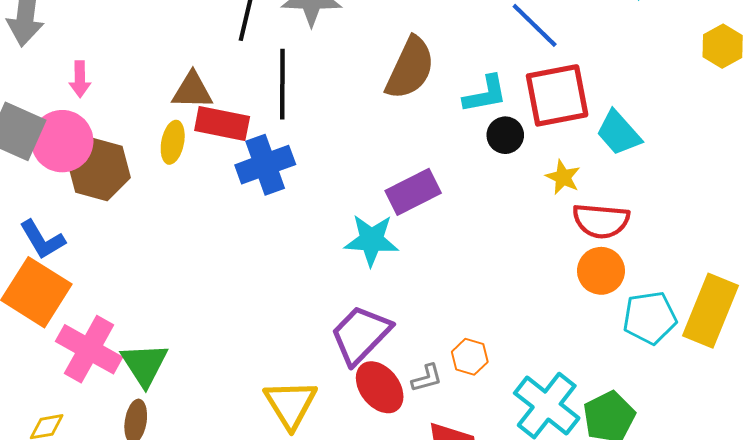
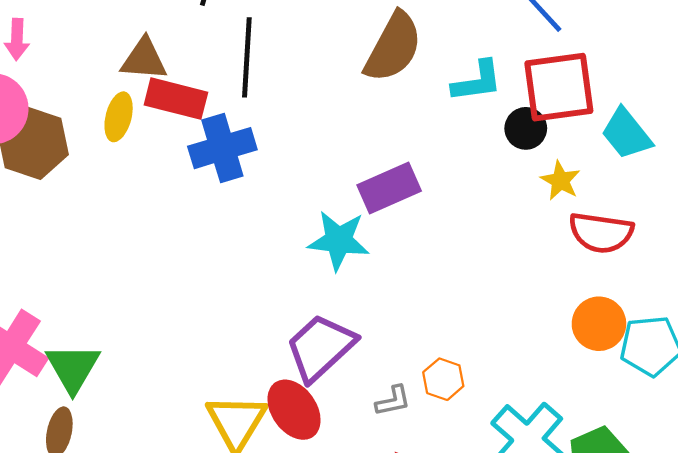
black circle: (505, 135) -> (526, 128), moved
orange circle: (601, 271) -> (599, 324), moved
red ellipse: (380, 387) -> (294, 410), moved

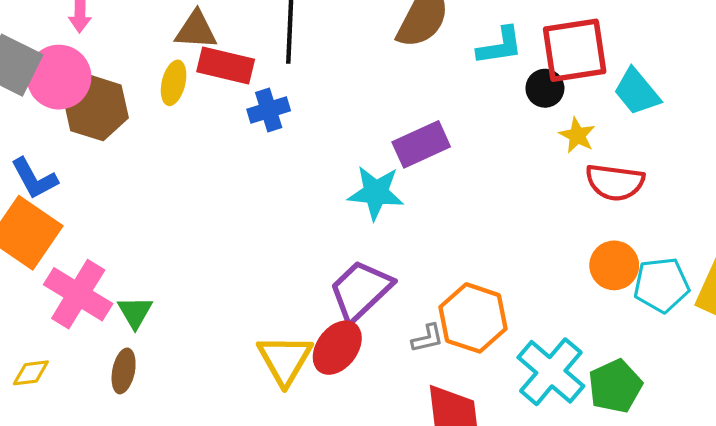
blue cross: (222, 148) -> (269, 110), size x0.7
green triangle: (73, 368) -> (135, 312), size x0.7
orange hexagon: (443, 379) -> (473, 318), size x1.8
red ellipse: (294, 410) -> (337, 348), turned 72

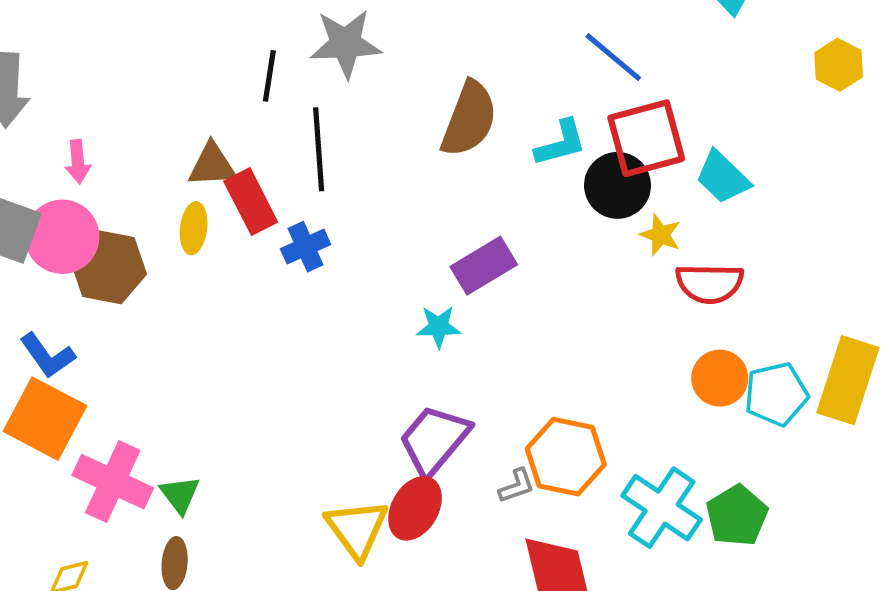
red rectangle: (226, 65) -> (251, 202), turned 56
black circle: (545, 88) -> (618, 185), size x1.5
cyan star: (376, 193) -> (439, 327), size x0.7

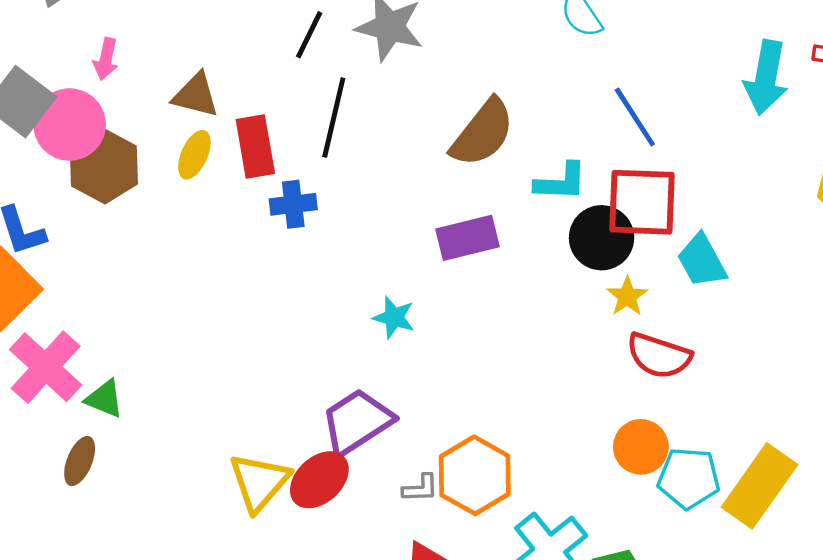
brown triangle: (212, 165) -> (196, 95), moved
purple rectangle: (484, 266) -> (468, 238), moved
green triangle: (180, 495) -> (104, 399), turned -48

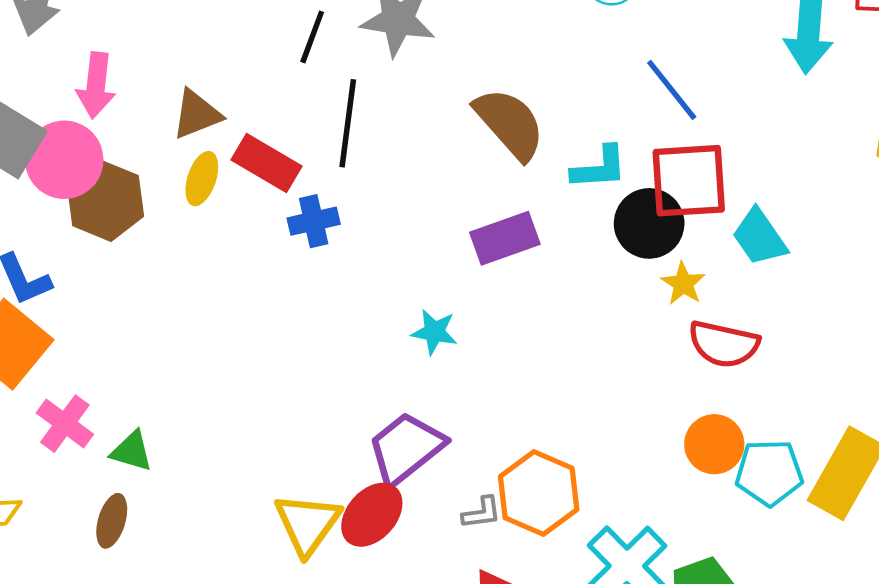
pink arrow: (106, 59) -> (96, 85), size x1.4
brown triangle: (196, 95) -> (197, 114), turned -30
brown semicircle: (483, 133) -> (510, 124), turned -74
red rectangle: (255, 146) -> (266, 163), turned -44
pink cross: (46, 367) -> (65, 424), size x0.7

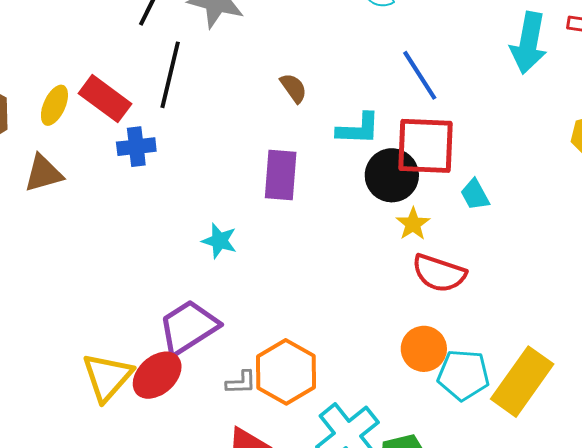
brown triangle: (197, 114) -> (43, 173), moved
brown semicircle: (510, 124) -> (294, 88), size x0.5
cyan trapezoid: (760, 237) -> (475, 195), size x0.7
purple rectangle: (505, 238) -> (281, 175), turned -72

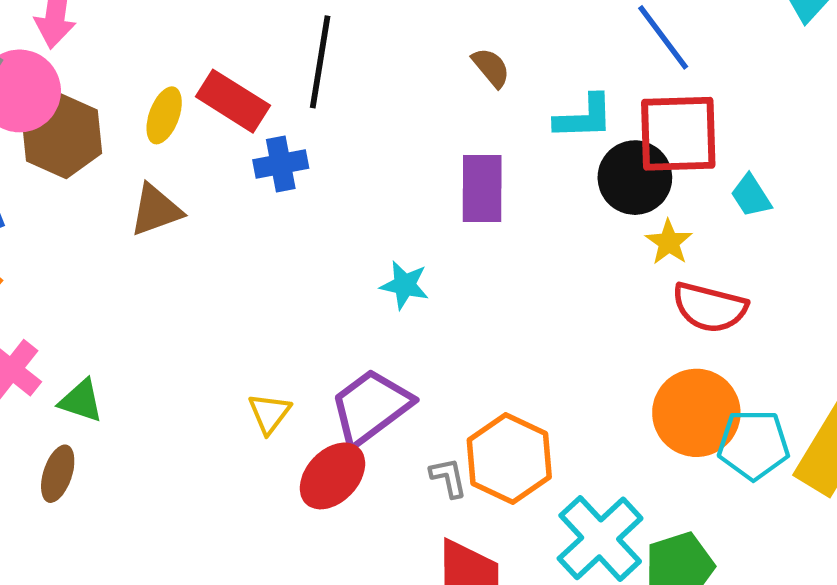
orange circle: (424, 349) -> (696, 413), size x1.4
yellow triangle: (107, 377) -> (269, 413), moved, size x0.6
gray L-shape: (241, 382) -> (448, 478), turned -96

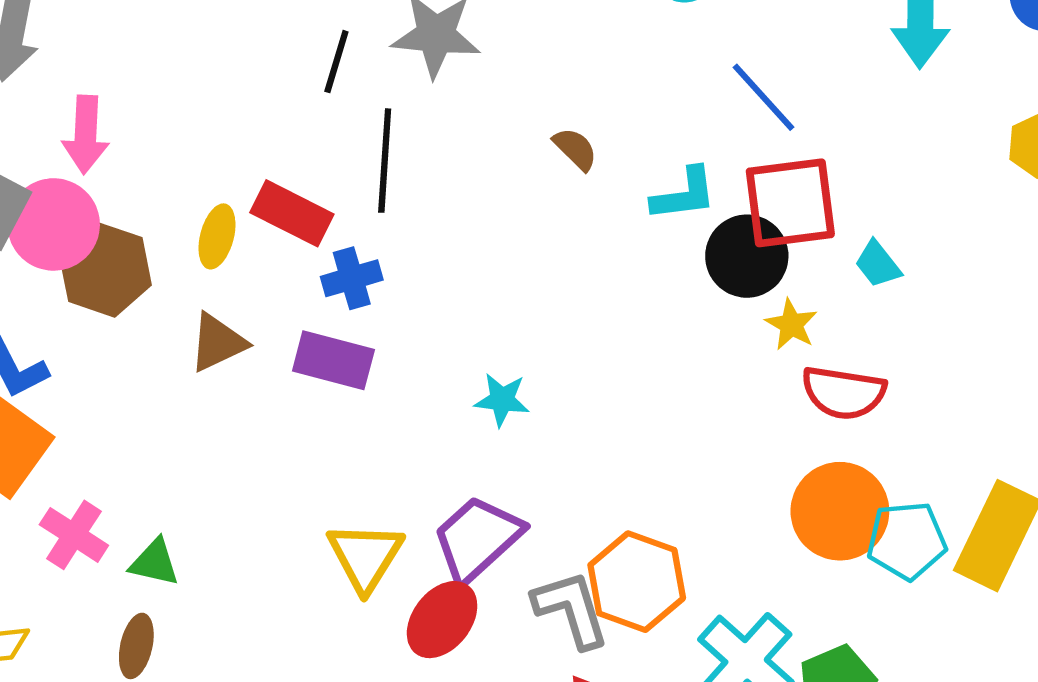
purple rectangle: (482, 188) -> (333, 360), moved, turned -70
yellow triangle: (269, 413) -> (365, 557), size x1.6
gray L-shape: (448, 478) -> (571, 609), size x1.8

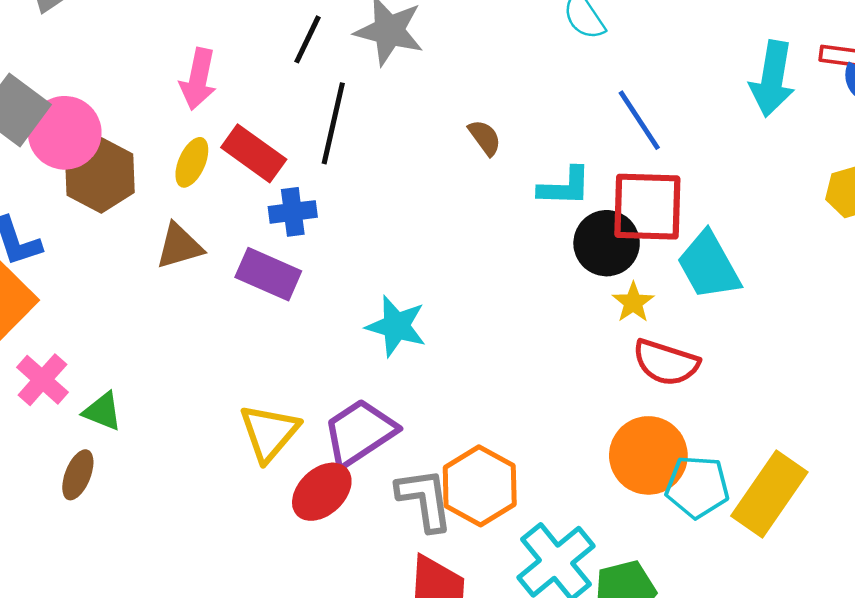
pink arrow: (86, 135) -> (198, 79), moved
cyan trapezoid: (878, 264) -> (709, 266), size x1.8
cyan star: (502, 400) -> (396, 326), size x1.4

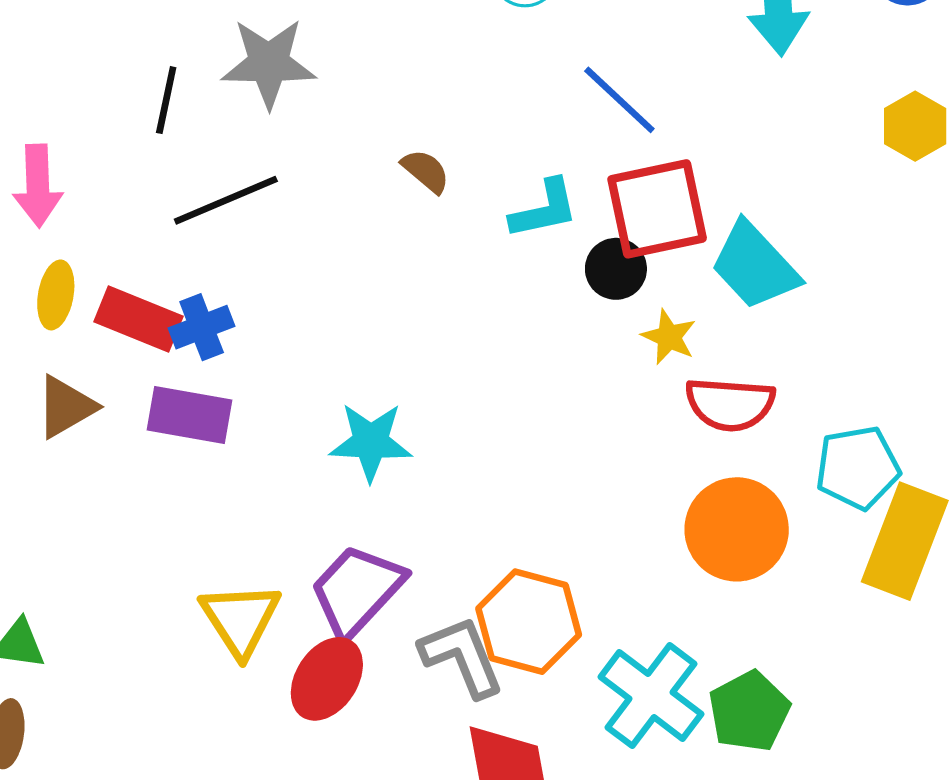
black line: (333, 123) -> (226, 200), turned 68
red rectangle: (254, 153) -> (138, 319), moved
black circle: (607, 243) -> (616, 269), size x0.7
cyan pentagon: (697, 487) -> (858, 468), moved

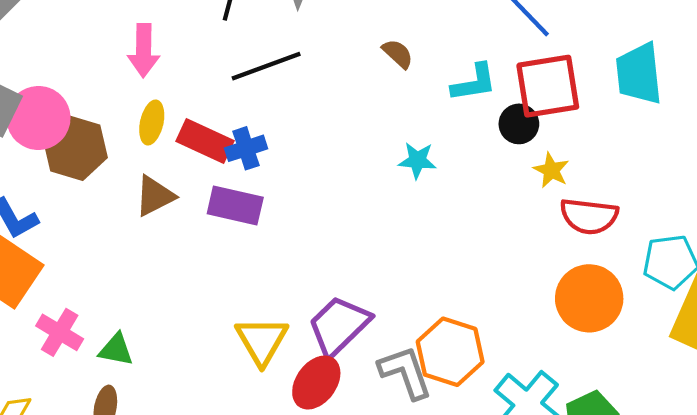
cyan trapezoid: (755, 266) -> (639, 74), moved, turned 34
cyan star: (371, 442) -> (417, 160), moved, size x0.7

